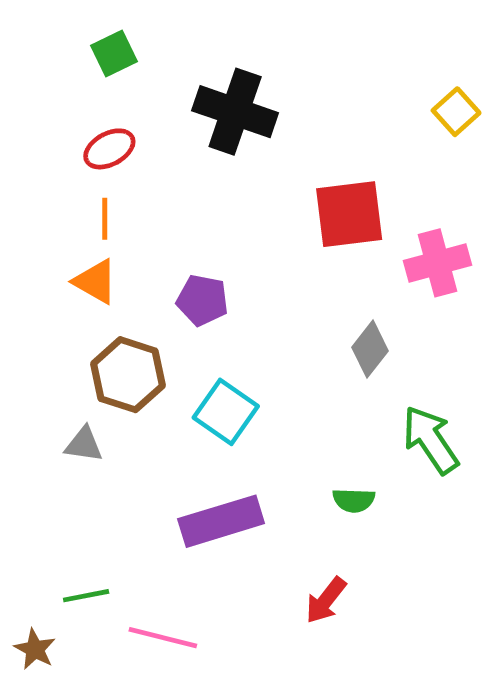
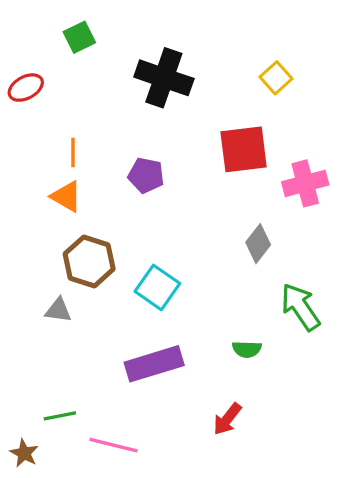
yellow square: (456, 112) -> (276, 78), moved
red ellipse: (109, 149) -> (26, 88), moved
purple pentagon: (202, 300) -> (146, 175), moved

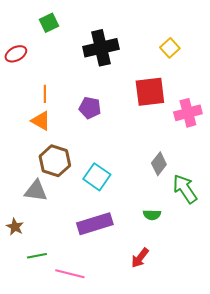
black cross: (164, 78) -> (101, 48), turned -32
gray diamond: (258, 244) -> (159, 164), moved
gray triangle: (58, 310) -> (36, 191), size x1.4
brown star: (24, 453) -> (15, 227), moved

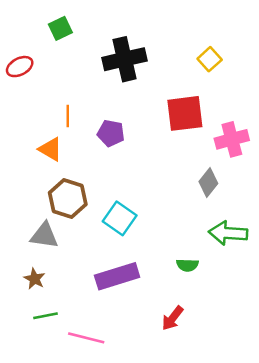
orange line: (45, 94) -> (68, 116), moved
gray diamond: (159, 164) -> (208, 182), moved
green arrow: (185, 189) -> (228, 233), turned -52
brown star: (15, 227) -> (34, 279), moved

